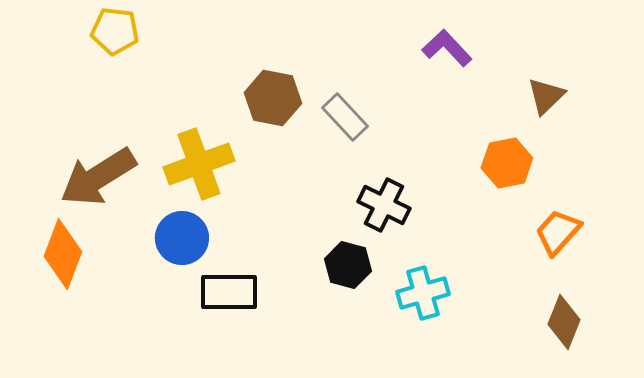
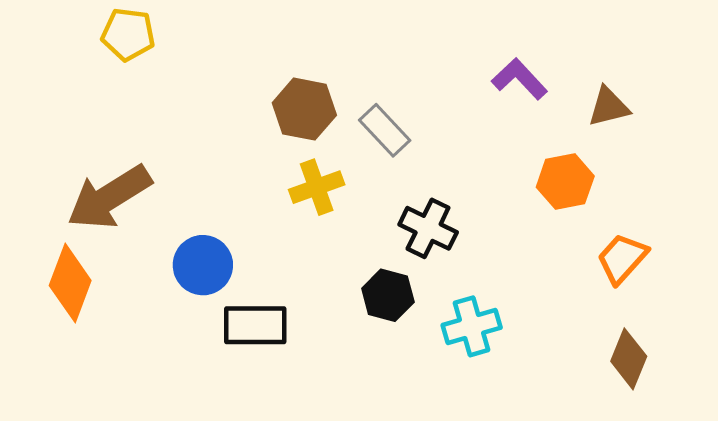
purple L-shape: (447, 48) -> (519, 79), moved
brown triangle: (546, 96) -> (609, 107), turned 30
yellow cross: (199, 164) -> (317, 187), moved, size x0.7

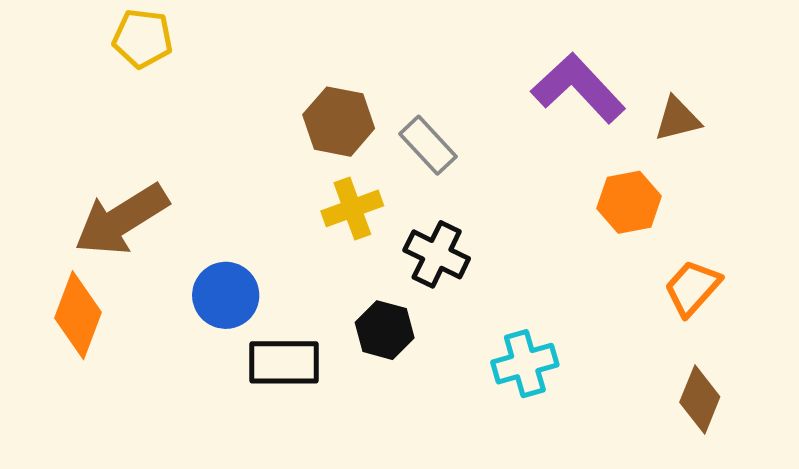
purple L-shape: (519, 79) -> (578, 88), size x1.5
black cross: (428, 228) -> (437, 254), moved
black hexagon: (388, 295) -> (385, 330), moved

